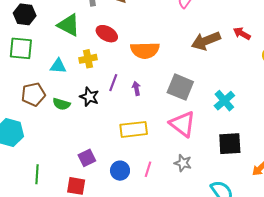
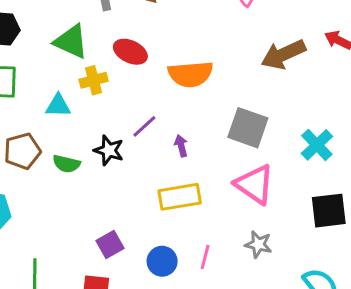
yellow cross: (88, 59) -> (94, 80), moved
purple line: (113, 83) -> (144, 126), turned 30
purple arrow: (136, 88) -> (181, 146), moved

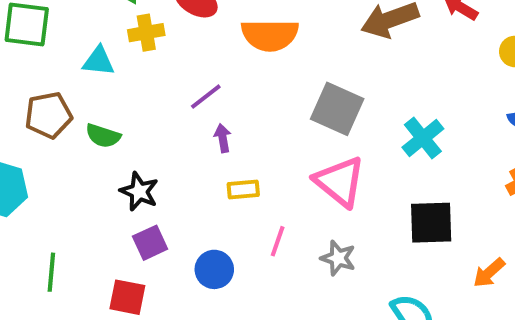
purple arrow: (181, 146) -> (223, 138), moved
black star: (109, 150) -> (139, 191), moved
yellow rectangle: (180, 197) -> (243, 190), size x0.6
pink line: (205, 257) -> (278, 241), moved

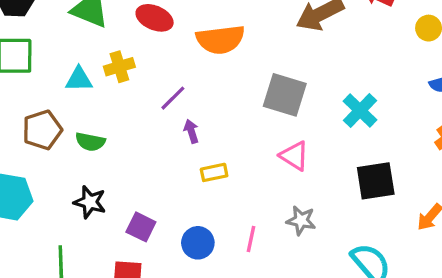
yellow cross: (146, 33) -> (119, 67), moved
pink triangle: (340, 182) -> (294, 156), size x0.7
black star: (139, 191) -> (90, 202), moved
pink line: (278, 241) -> (251, 239), moved
purple square: (150, 243) -> (141, 227), turned -32

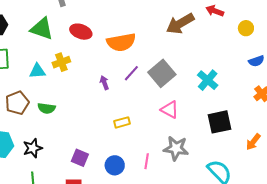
gray square: (285, 95) -> (162, 73), turned 36
purple line: (173, 98) -> (131, 73), moved
purple arrow: (191, 131) -> (104, 83), moved
black star: (90, 202) -> (33, 148), moved, turned -30
gray star: (301, 220) -> (176, 148), size x1.4

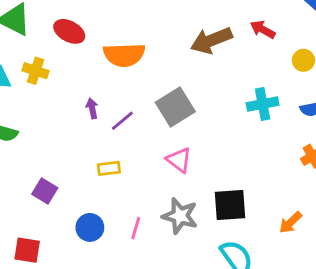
yellow cross: (61, 62) -> (36, 71), turned 30
purple line: (131, 73) -> (122, 121), moved
cyan cross: (208, 80) -> (263, 104), moved, turned 30
black square: (219, 122) -> (230, 205), moved
purple square: (80, 158) -> (45, 191), moved

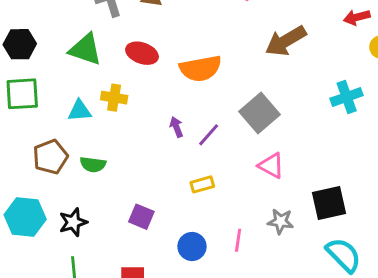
red arrow: (263, 29) -> (357, 17), moved, turned -35
gray star: (180, 216) -> (281, 221), size x0.7

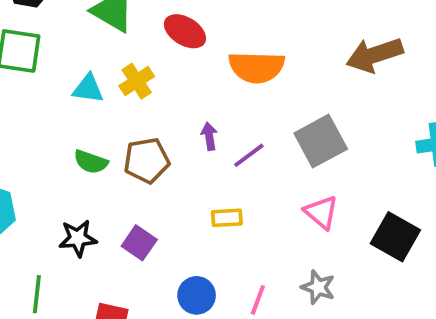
yellow cross: (114, 98) -> (137, 81), turned 35
brown pentagon: (50, 157) -> (147, 160), moved
black square: (329, 203) -> (395, 237), moved, turned 30
black star: (73, 222) -> (78, 238), moved

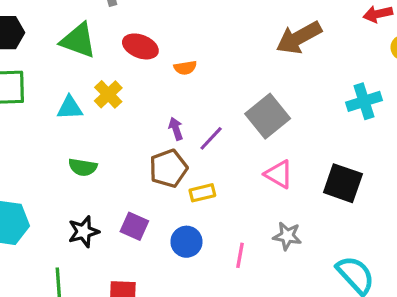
orange semicircle: (257, 67) -> (185, 68), moved, size x0.5
brown pentagon: (147, 160) -> (168, 168), moved
blue circle: (197, 295) -> (186, 242), moved

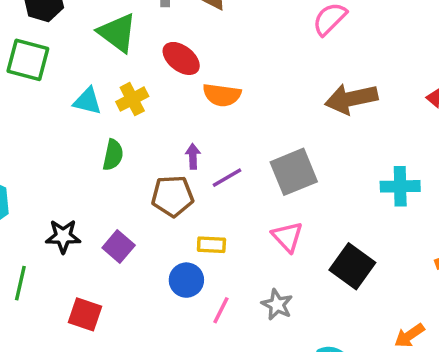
orange semicircle: (185, 68) -> (222, 95), size x1.5
green semicircle: (83, 167) -> (113, 155), moved, turned -104
yellow rectangle: (202, 193) -> (211, 245), moved
blue circle: (186, 242) -> (186, 280), moved

